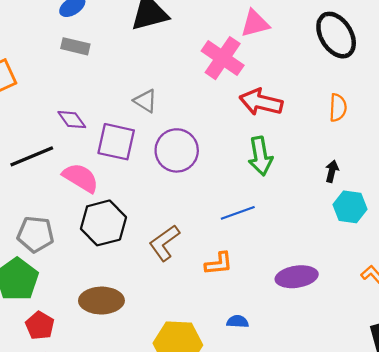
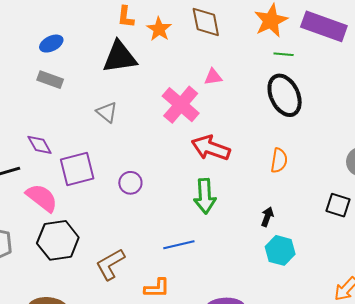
pink triangle: (255, 23) -> (213, 77), size x0.7
gray triangle: (145, 101) -> (107, 112), moved
purple square: (116, 142) -> (77, 169), turned -33
purple circle: (177, 150) -> (130, 183), size x0.6

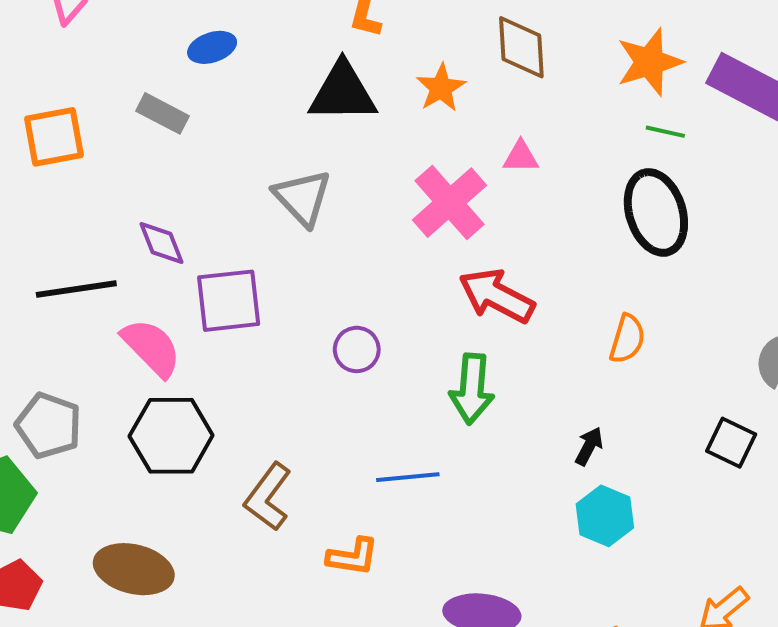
orange star: (159, 29) -> (441, 88), moved
gray rectangle: (50, 80) -> (163, 113), moved
gray triangle: (107, 112) -> (302, 198), size x1.4
purple circle: (130, 183) -> (357, 349), moved
brown L-shape: (110, 264) -> (268, 497), turned -32

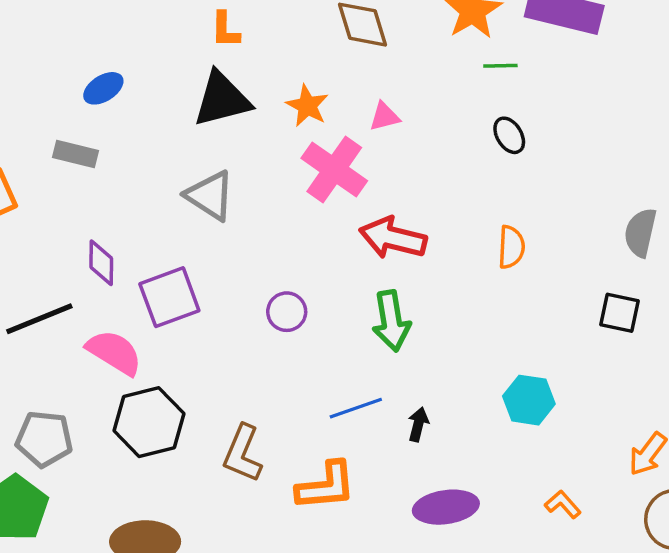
orange star: (441, 88) -> (307, 106), moved
black ellipse: (656, 212) -> (509, 135), size x0.5
purple diamond: (161, 243) -> (101, 263), turned 36
black arrow: (589, 446) -> (418, 424), moved
orange L-shape: (353, 557) -> (326, 486), size x1.4

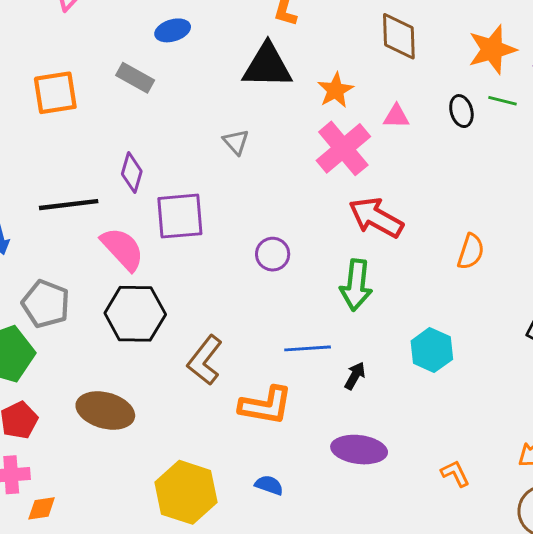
black ellipse: (509, 135) -> (461, 111), moved
gray triangle: (210, 196) -> (236, 142), size x0.6
cyan hexagon: (529, 400) -> (432, 350), moved

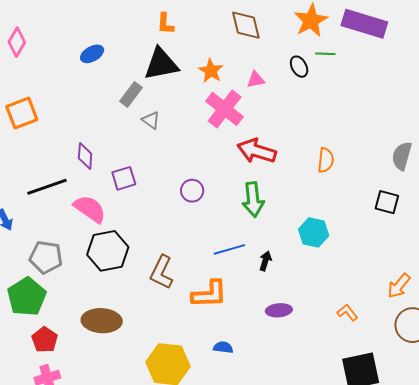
gray rectangle: (135, 78) -> (131, 94), moved, turned -70
purple square: (180, 216) -> (124, 178), size x0.7
purple ellipse: (359, 450) -> (279, 310), size x0.7

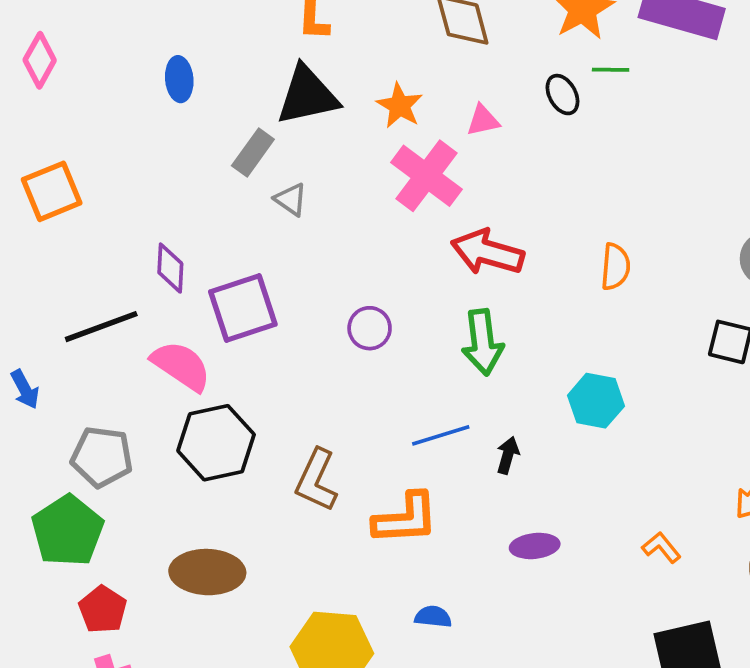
blue ellipse: (92, 54) -> (179, 79), turned -65
purple square: (124, 178) -> (243, 308), size x1.5

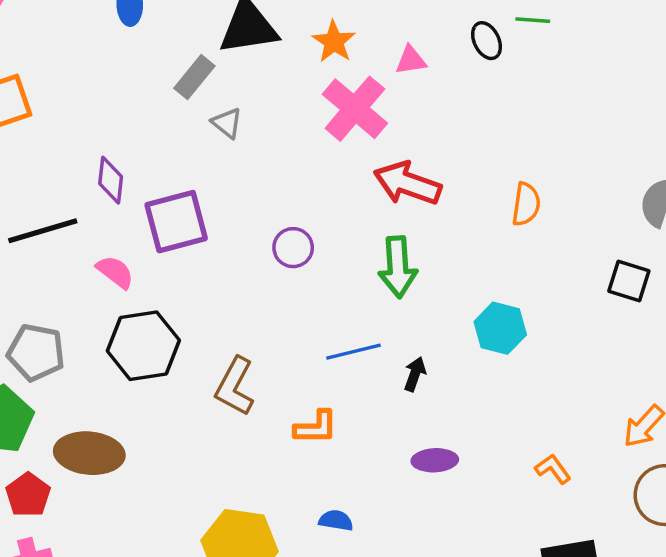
pink semicircle: (181, 366) -> (115, 272), size x0.7
orange L-shape: (406, 519) -> (316, 427), size x0.7
brown ellipse: (207, 572) -> (89, 453), moved

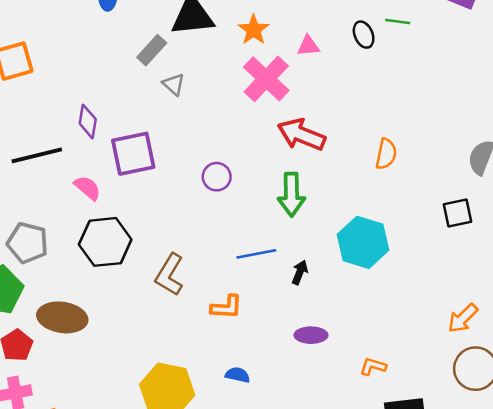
black square: (629, 281) -> (457, 213), turned -32
cyan hexagon: (500, 328) -> (363, 242), size x1.4
orange L-shape: (553, 469) -> (373, 366), moved, turned -40

